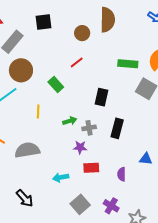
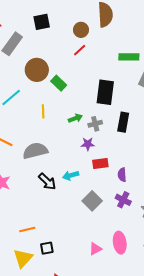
red line: (77, 62) -> (80, 50), moved
brown circle: (21, 70) -> (37, 70), moved
black rectangle: (101, 97) -> (105, 92), size x1.4
purple semicircle: (122, 174) -> (122, 175), moved
black arrow: (25, 198) -> (47, 181), moved

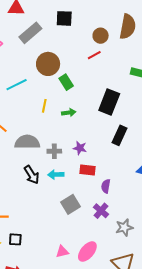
green arrow: (75, 118) -> (69, 113), moved
gray cross: (95, 124) -> (54, 151), moved
pink ellipse: (120, 243) -> (87, 252), turned 35

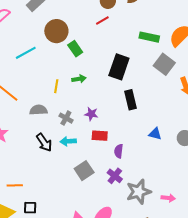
yellow line: (44, 106) -> (56, 86), moved
black rectangle: (120, 135) -> (131, 100), turned -36
gray semicircle: (27, 142) -> (38, 110), size x0.7
gray cross: (54, 151) -> (66, 118), turned 32
gray star: (124, 227) -> (139, 192), size x1.4

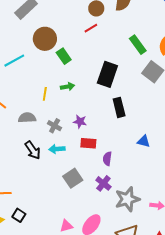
green rectangle: (149, 37) -> (138, 45), turned 42
black square: (30, 208) -> (19, 215), turned 32

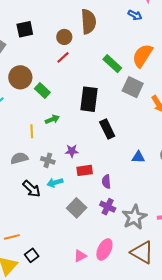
black square: (19, 215) -> (32, 255), turned 32

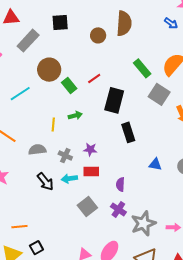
red line: (63, 57) -> (94, 78), moved
red rectangle: (85, 170) -> (91, 171), moved

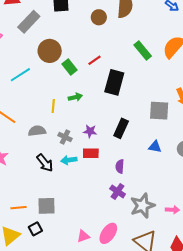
gray square: (159, 94) -> (159, 111), moved, turned -30
black rectangle: (128, 132) -> (121, 128), moved, turned 42
gray square: (87, 206) -> (46, 206), moved, turned 36

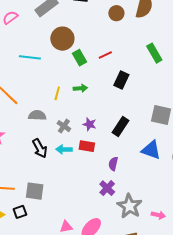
cyan line: (20, 75) -> (30, 57), turned 30
black rectangle: (114, 82) -> (121, 80), size x0.7
blue triangle: (155, 147) -> (151, 150), size x1.5
gray star: (143, 206) -> (129, 206), turned -30

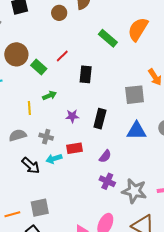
purple star: (90, 124) -> (72, 116), moved
purple semicircle: (113, 164) -> (105, 156), turned -136

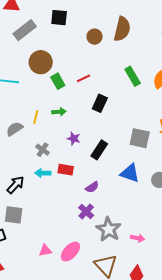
gray semicircle: (18, 135) -> (15, 129), moved, turned -36
black arrow: (31, 166) -> (16, 185), moved, turned -108

